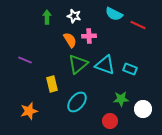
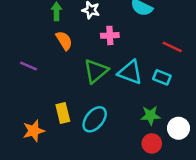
red line: (138, 25) -> (172, 47), moved
orange semicircle: (70, 40) -> (64, 41), moved
yellow rectangle: (52, 84) -> (63, 113), moved
red circle: (110, 121) -> (152, 143), moved

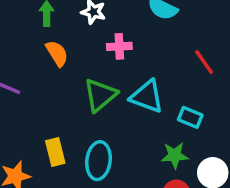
red line: (172, 47) -> (204, 62), turned 30
cyan rectangle: (162, 77) -> (190, 117), moved
cyan ellipse: (95, 119) -> (99, 161), turned -32

